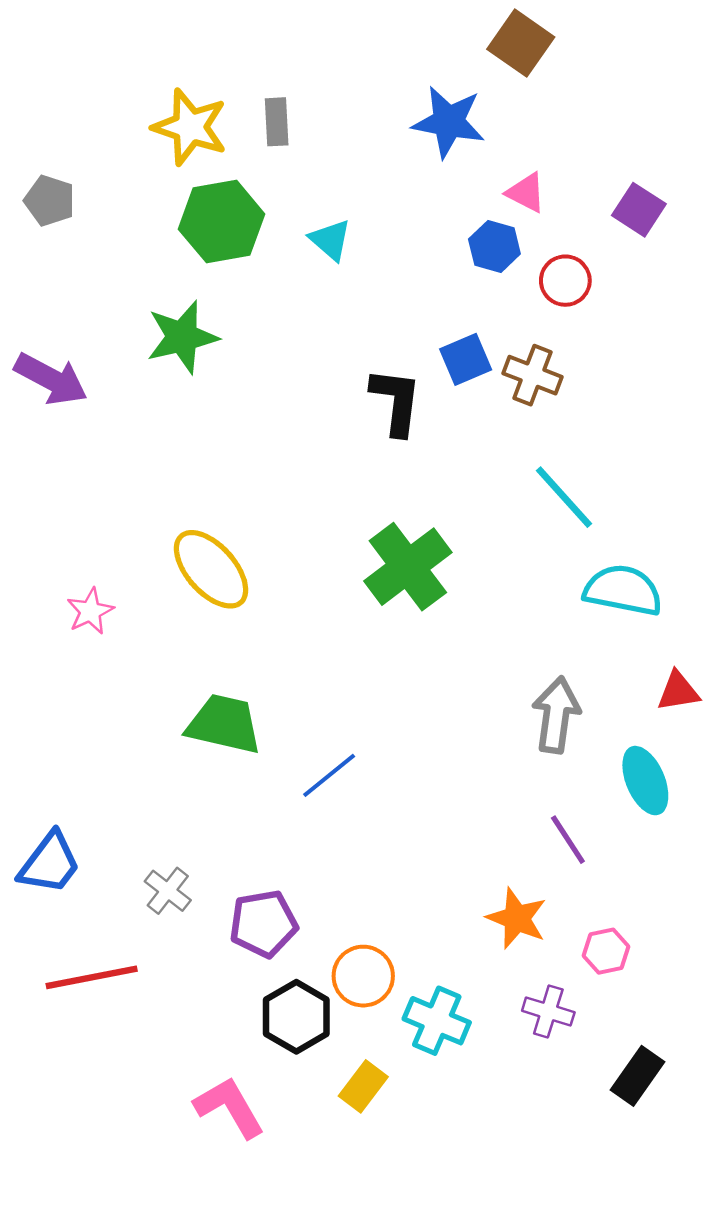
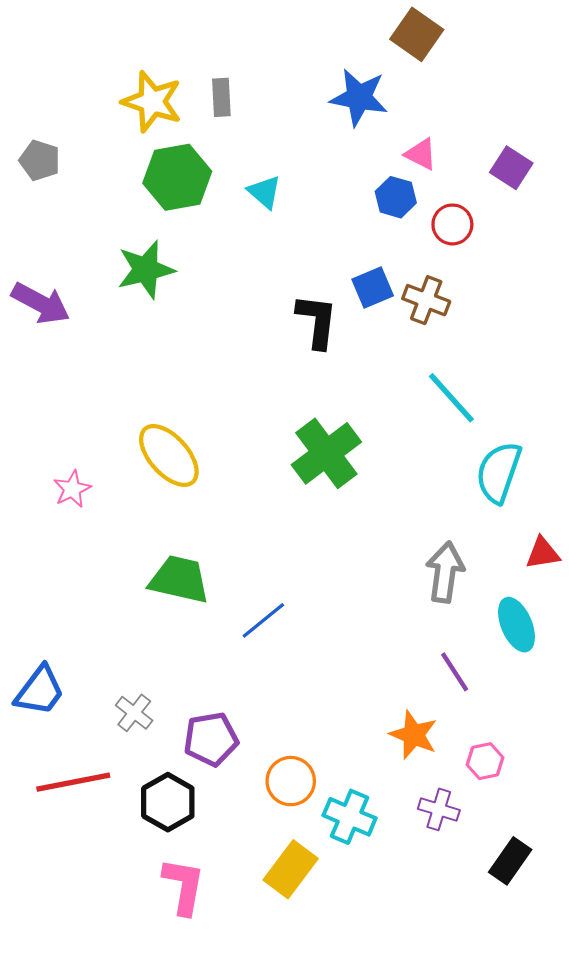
cyan semicircle: (623, 590) -> (499, 472), turned -82
black hexagon: (296, 1017) -> (168, 802), moved
yellow rectangle: (363, 1086) -> (291, 869), size x1.4
pink L-shape: (229, 1107) -> (184, 886), turned 40

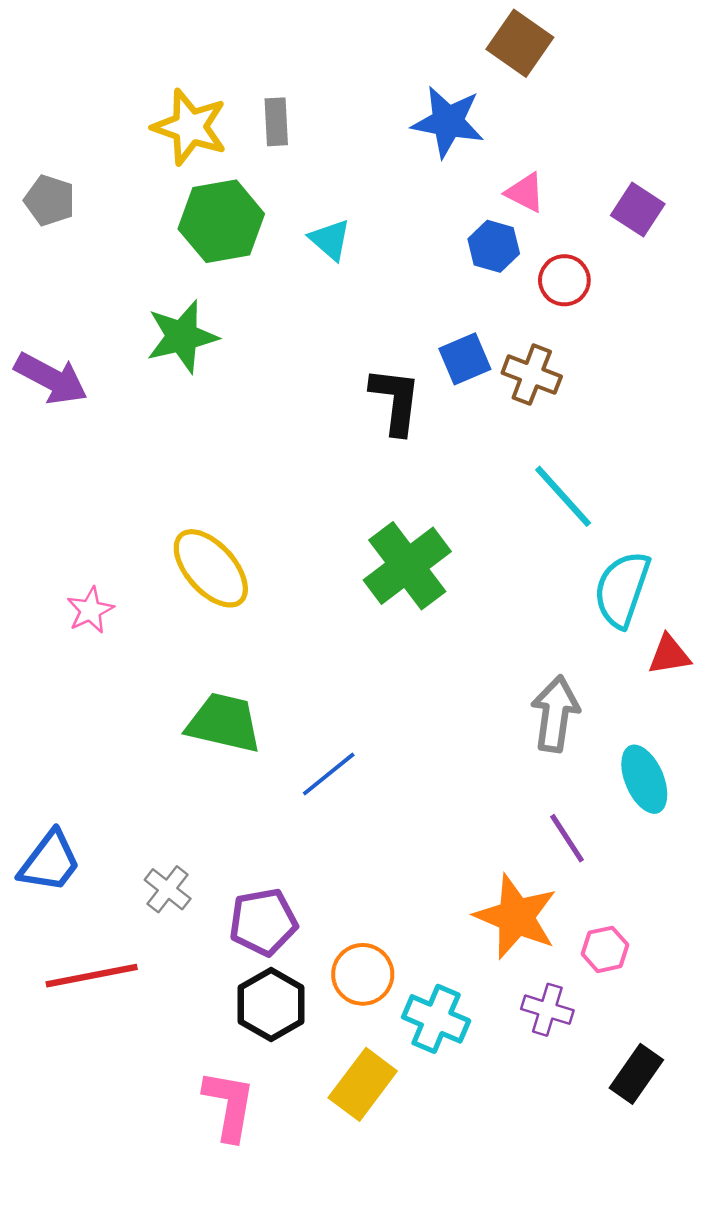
red triangle: (543, 553) -> (669, 655), moved
orange star: (414, 735) -> (516, 917), size x1.4
black hexagon: (168, 802) -> (271, 1004), moved

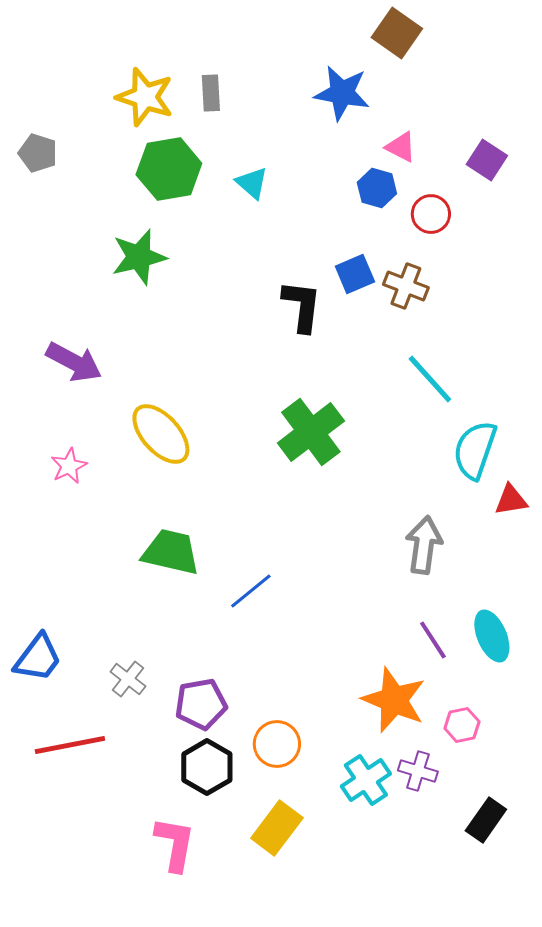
purple arrow: (51, 378) -> (74, 362), moved
cyan ellipse: (644, 779) -> (492, 636), moved
cyan cross: (436, 1019) -> (366, 780), moved, turned 33

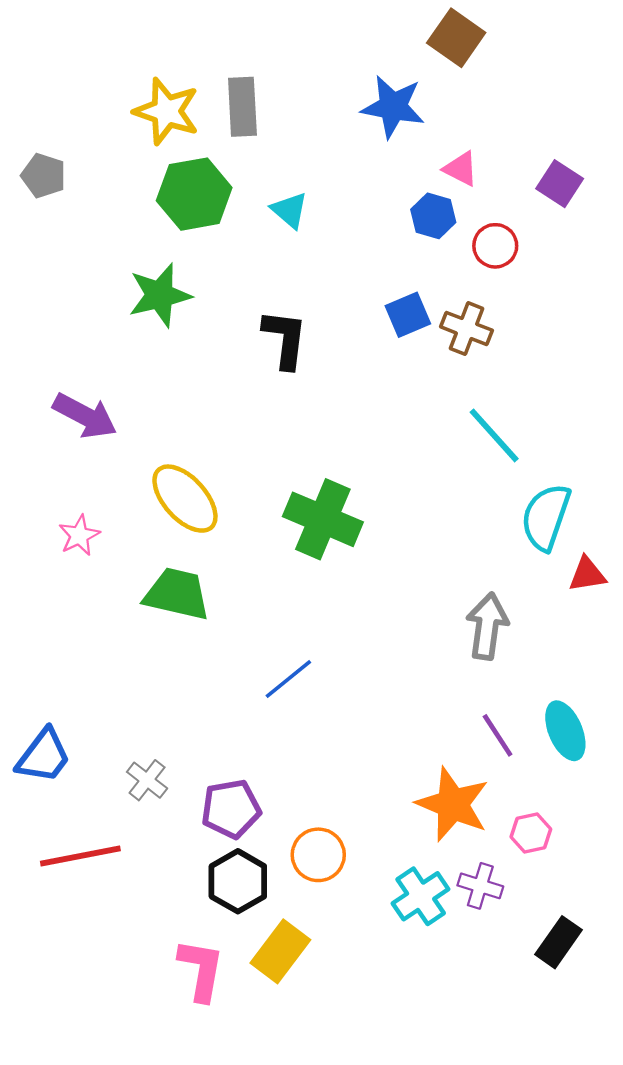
gray rectangle: (211, 93) -> (242, 107), size x1.4
black L-shape: (302, 306) -> (285, 339), moved
green cross: (311, 432) -> (323, 519), moved, turned -30
green trapezoid: (171, 552) -> (177, 594), moved
yellow rectangle: (277, 828) -> (280, 951), moved

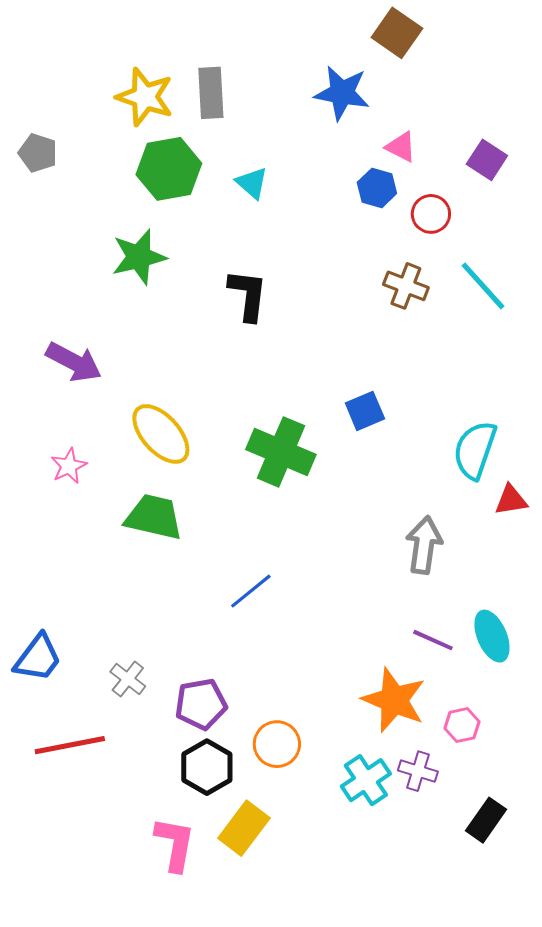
blue square: (408, 315) -> (365, 411), moved
cyan line: (494, 435) -> (483, 286), moved
purple line: (498, 735) -> (433, 640), turned -33

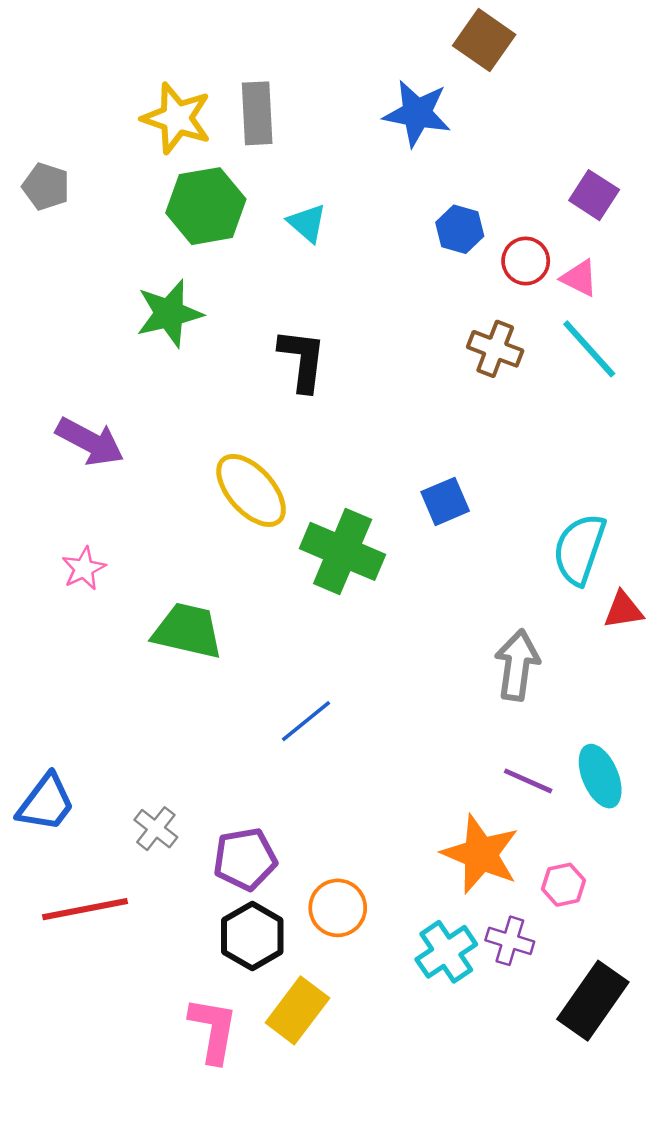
pink triangle: (401, 147) -> (579, 278), moved
yellow ellipse: (161, 434) -> (251, 490), moved
black rectangle: (486, 820) -> (593, 1001), size x1.4

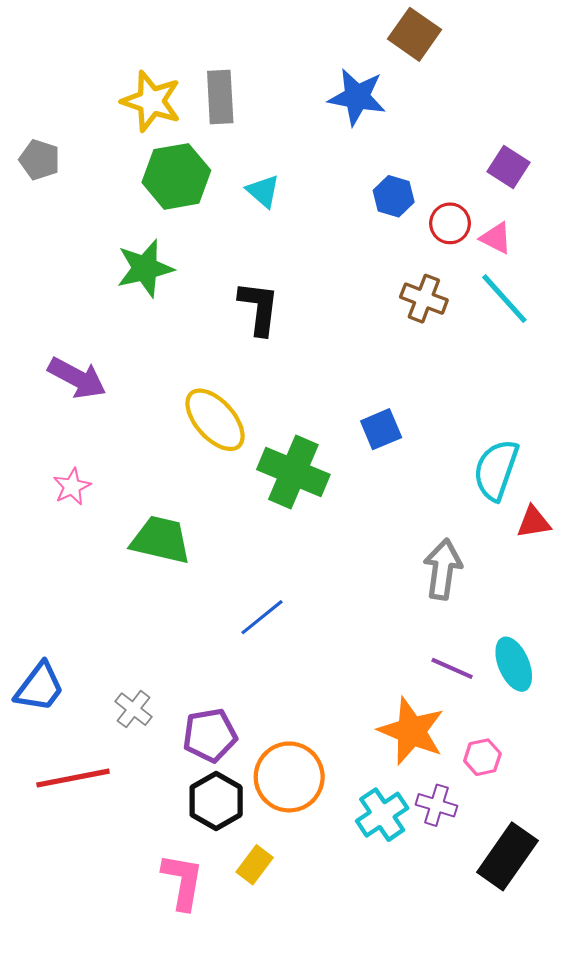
orange circle: (338, 908) -> (289, 777), size x1.4
yellow rectangle: (297, 1010) -> (255, 865), size x0.7

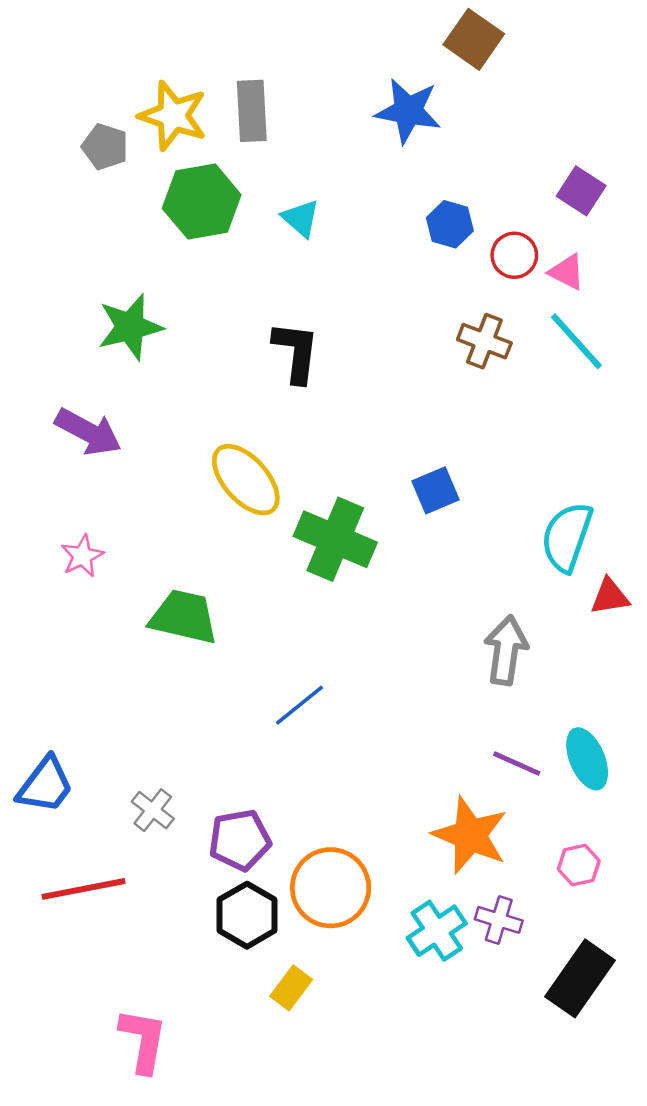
gray pentagon: (40, 160) -> (105, 147), moved
green star: (145, 268) -> (130, 327), moved
pink hexagon: (482, 757) -> (579, 865), moved
pink L-shape: (183, 881) -> (143, 1040), moved

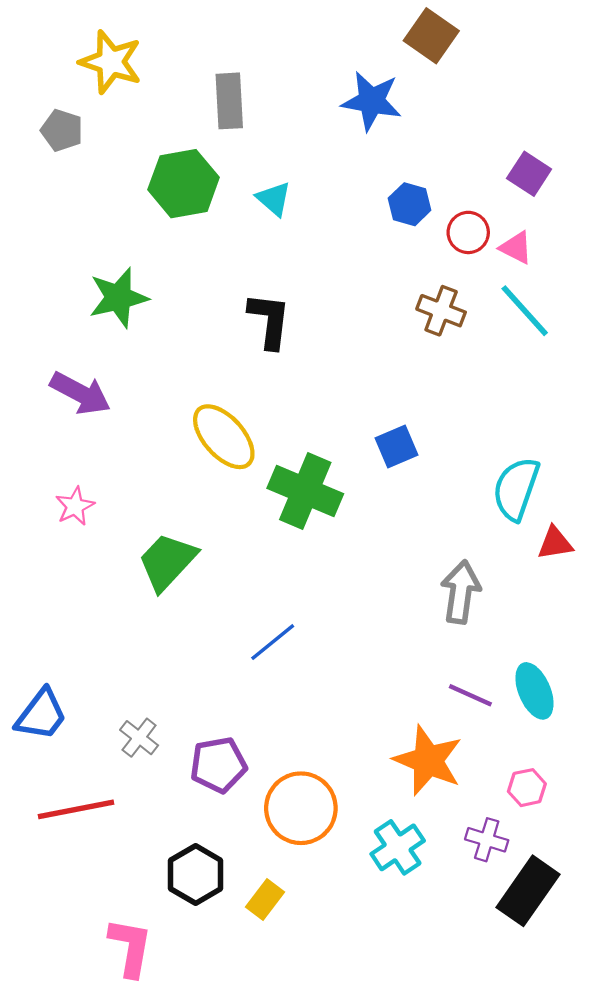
yellow star: (173, 116) -> (111, 62), moved
gray pentagon: (105, 147) -> (62, 130), moved
green trapezoid: (184, 617) -> (167, 562), turned -60
black hexagon: (247, 915) -> (196, 875), moved
purple cross: (499, 920) -> (487, 840), moved

